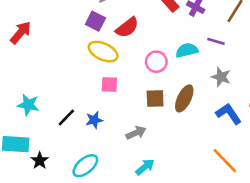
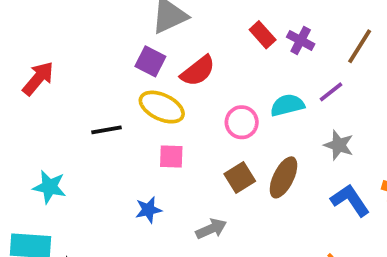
purple line: (216, 41) -> (331, 92), turned -54
brown square: (155, 98) -> (240, 177), turned -30
black line: (66, 117) -> (107, 130), moved, turned 36

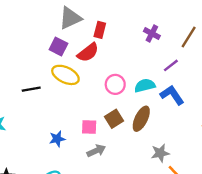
red rectangle: (263, 35) -> (100, 30), moved, turned 56
cyan semicircle: (287, 105) -> (145, 86), moved
gray star: (339, 145) -> (160, 153), moved, turned -30
pink square: (171, 157) -> (89, 127), moved
blue L-shape: (350, 200) -> (172, 95), moved

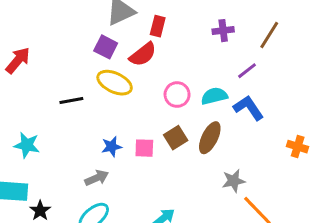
purple cross: (152, 33) -> (223, 31), turned -35
blue star: (57, 139) -> (112, 147), moved
gray arrow: (96, 151) -> (97, 178), moved

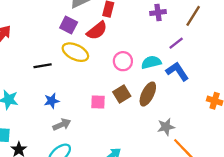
blue star: (112, 147) -> (52, 101), moved

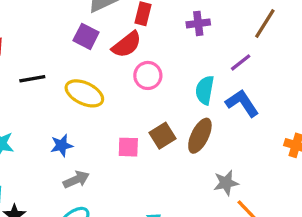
purple cross: (158, 13) -> (198, 23), moved
yellow ellipse: (75, 52) -> (84, 93), moved
pink circle: (123, 61) -> (148, 75), moved
cyan semicircle: (151, 62) -> (205, 90), turned -66
black line: (43, 66) -> (32, 79), moved

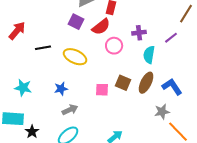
purple cross: (198, 23) -> (139, 33), moved
blue L-shape: (242, 103) -> (172, 87), moved
brown square: (162, 136) -> (123, 83), turned -35

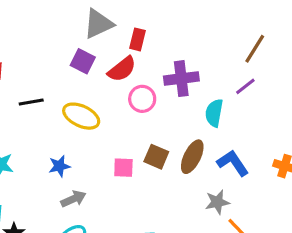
purple cross: (139, 33) -> (181, 79), size x1.5
purple line: (171, 38) -> (245, 86), moved
cyan semicircle: (149, 55) -> (214, 113), moved

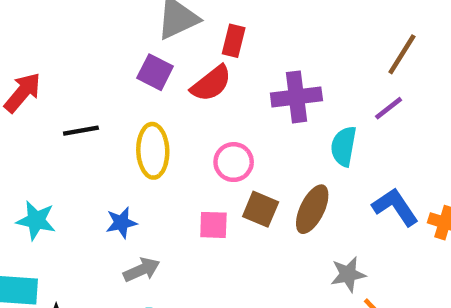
pink circle: (142, 99) -> (234, 162), moved
yellow ellipse: (81, 116) -> (153, 151), turned 63
blue L-shape: (233, 163) -> (395, 207), moved

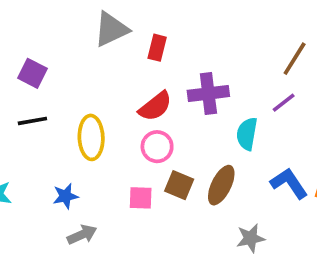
purple square: (155, 72) -> (32, 73), moved
red semicircle: (211, 83) -> (155, 106), moved

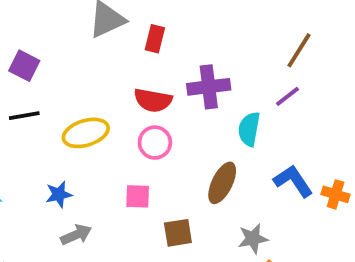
red semicircle: (155, 106) -> (153, 100), turned 48
yellow ellipse: (91, 137) -> (86, 133), turned 75
brown square: (179, 185) -> (178, 233), moved, turned -32

